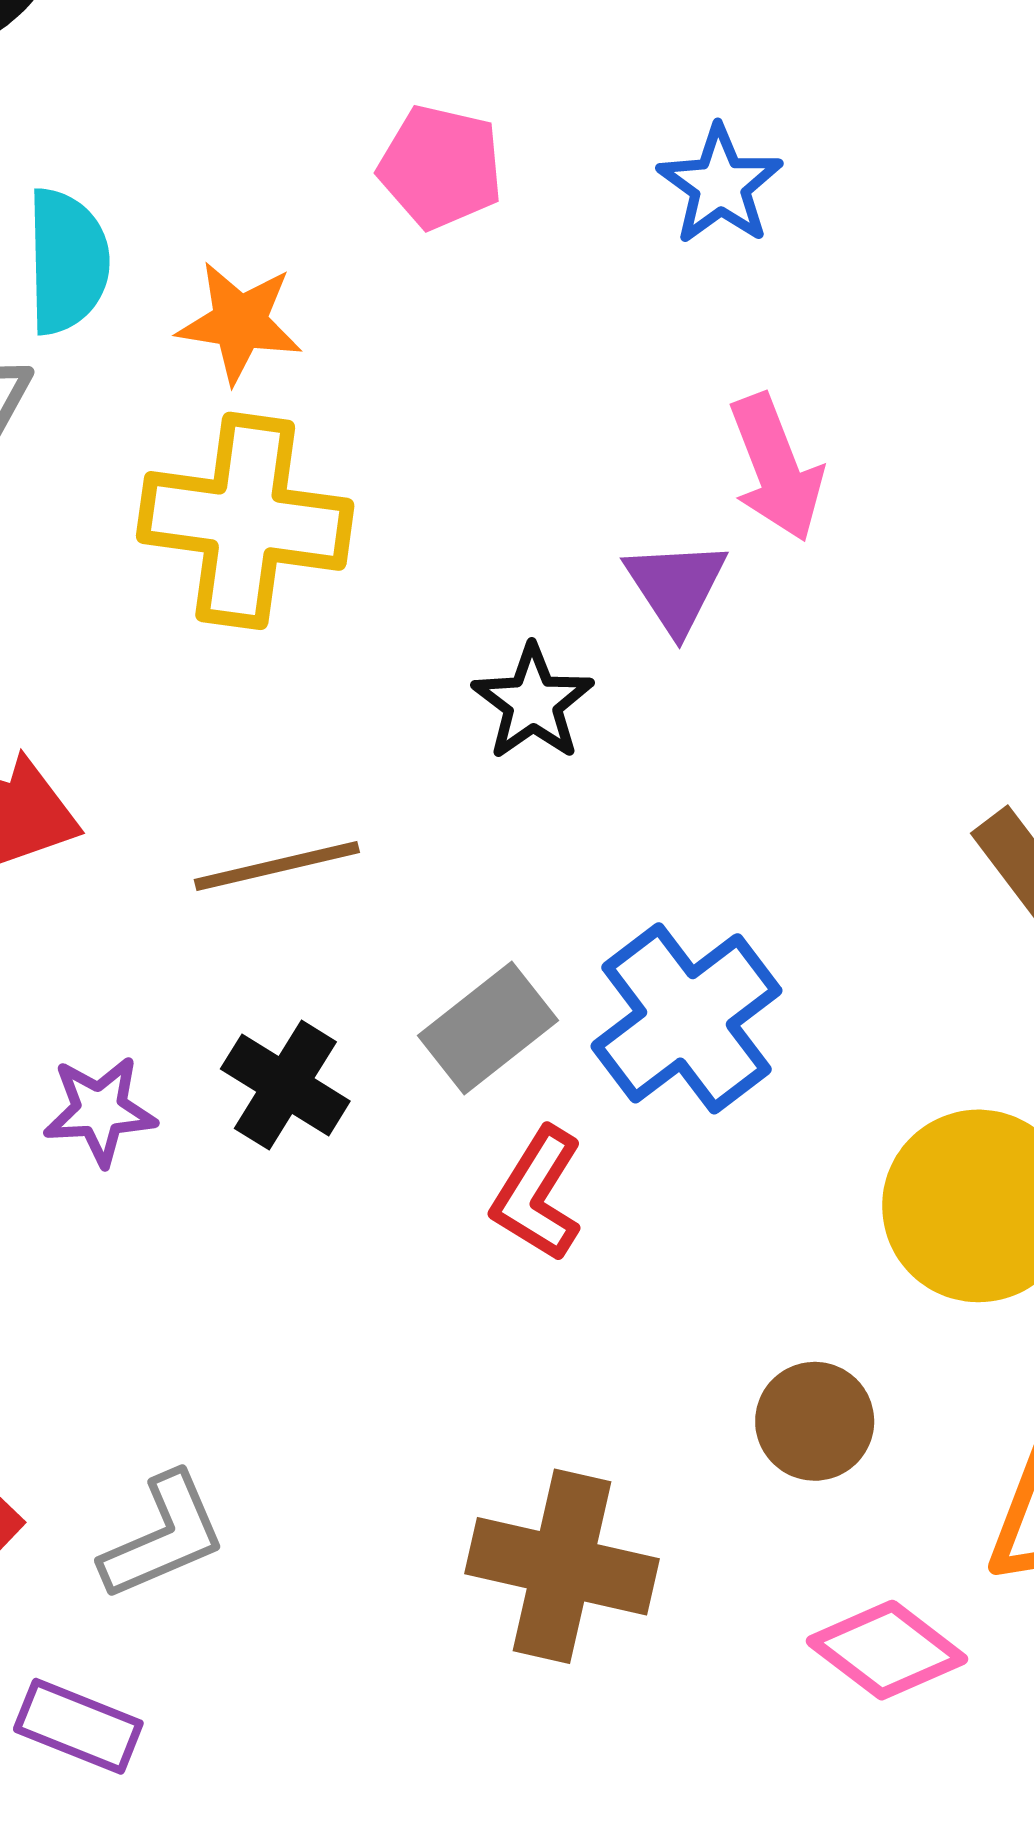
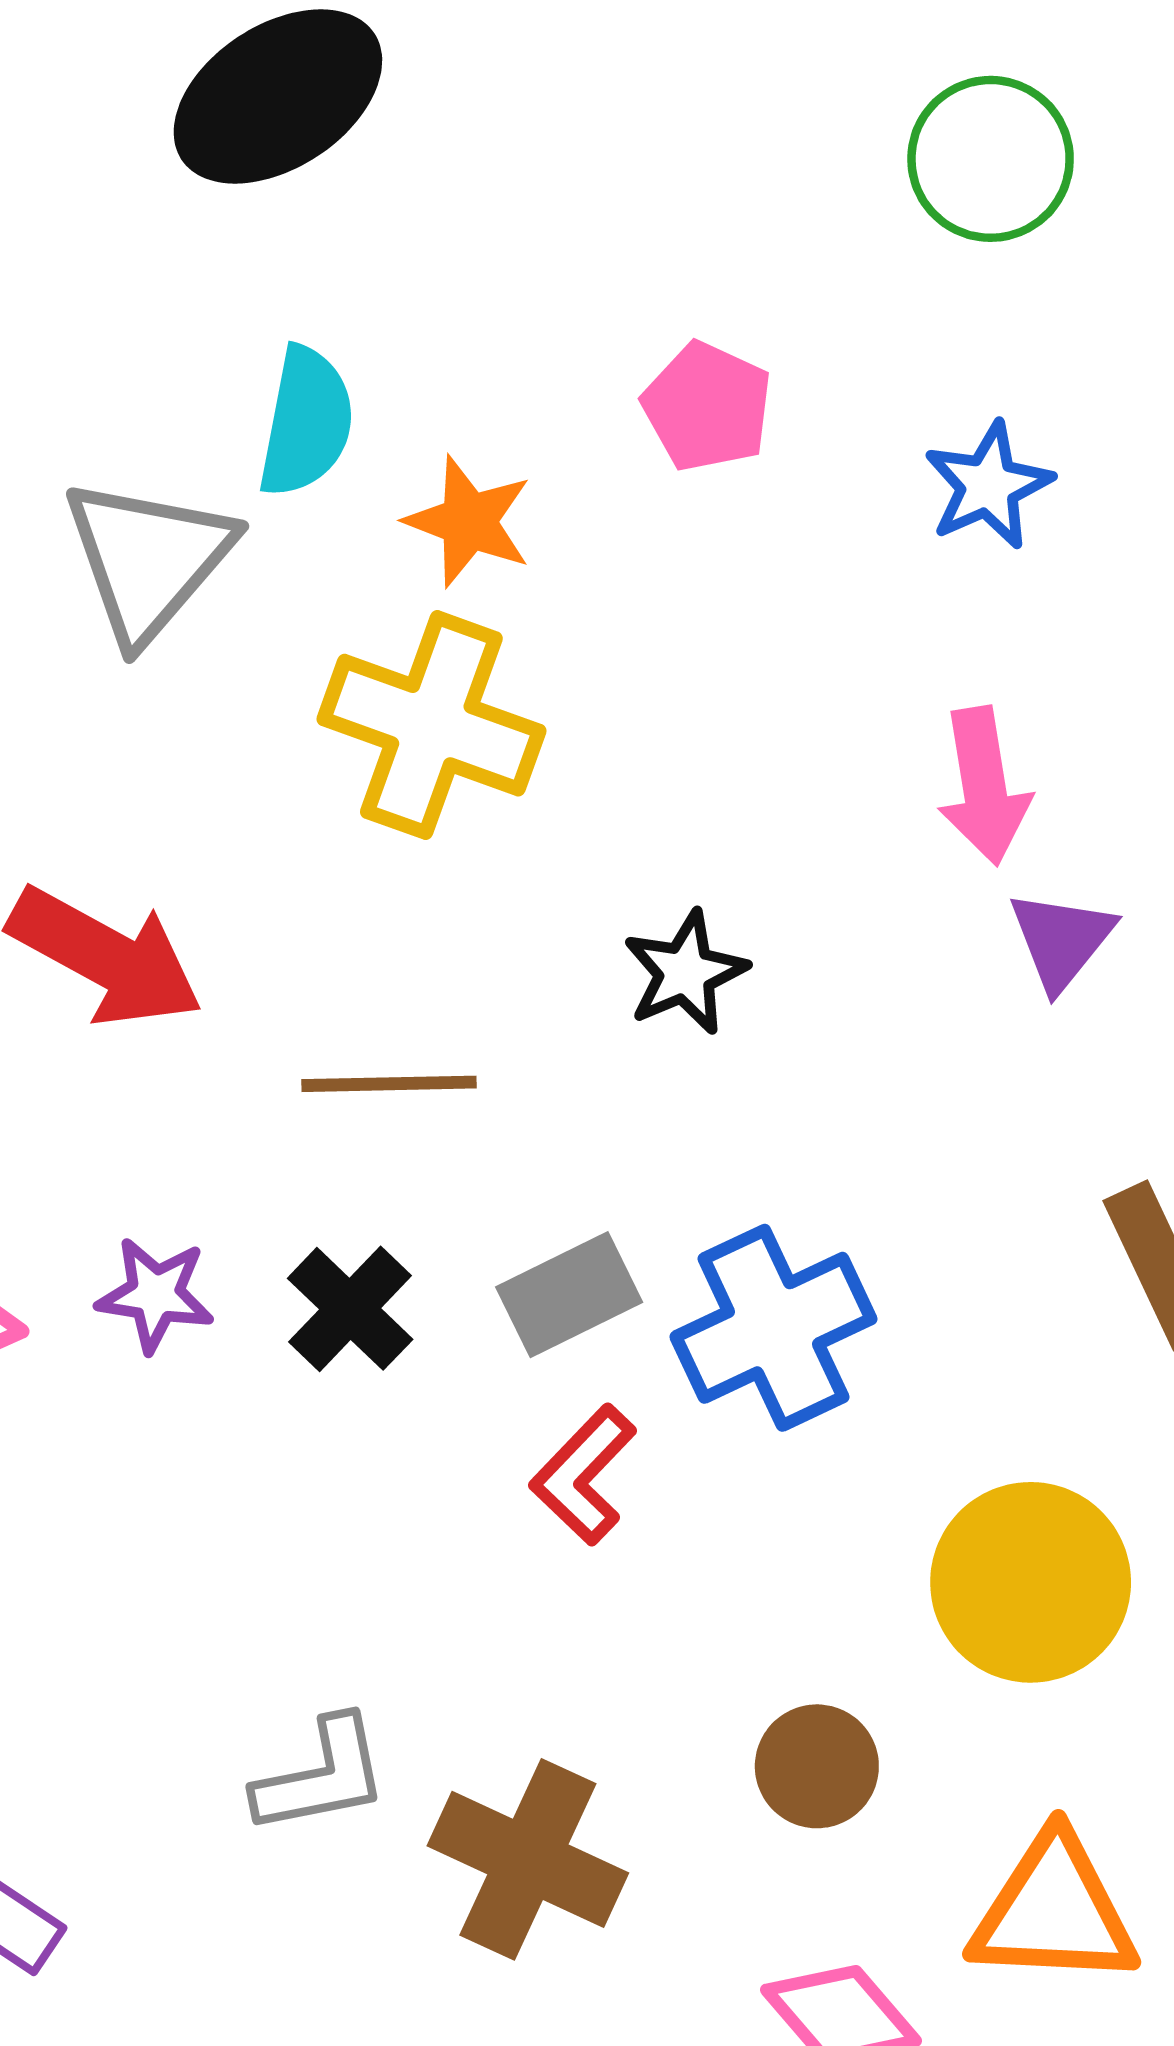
purple triangle: (676, 586) -> (1061, 940), moved
gray L-shape: (163, 1536) -> (321, 1776), moved

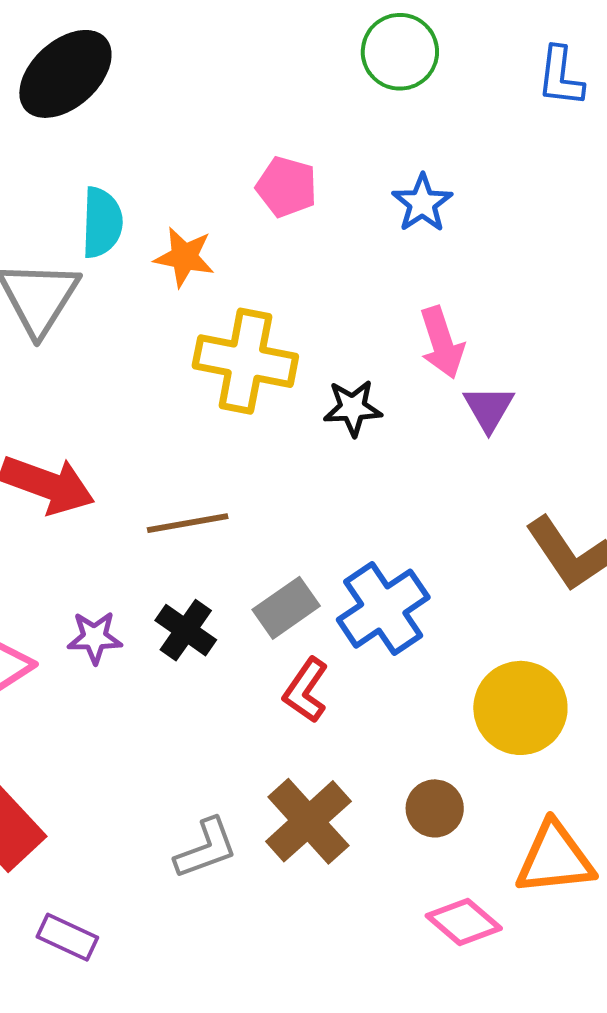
yellow cross: (431, 725) -> (245, 361), moved
black star: (685, 973) -> (353, 408), moved, turned 30
brown cross: (528, 1859) -> (308, 821), moved, turned 32

